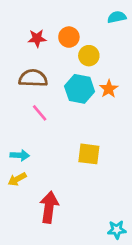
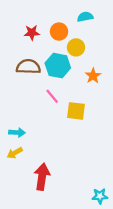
cyan semicircle: (117, 17) -> (85, 17), moved
cyan hexagon: (80, 89) -> (58, 66), moved
pink line: (40, 113) -> (52, 96), moved
yellow square: (89, 154) -> (76, 111), moved

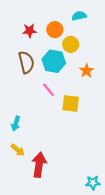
brown semicircle: (28, 67) -> (26, 62), turned 75
cyan arrow: (17, 132) -> (16, 124), turned 104
yellow arrow: (15, 153) -> (18, 150), moved, turned -112

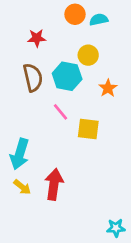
orange circle: (55, 30) -> (75, 14), moved
cyan arrow: (16, 124) -> (20, 154), size x1.6
red arrow: (39, 165) -> (54, 184), moved

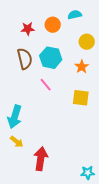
orange circle: (75, 14) -> (53, 25), moved
yellow circle: (88, 55) -> (87, 42), moved
yellow square: (88, 129) -> (81, 98), moved
red arrow: (54, 184) -> (41, 159), moved

